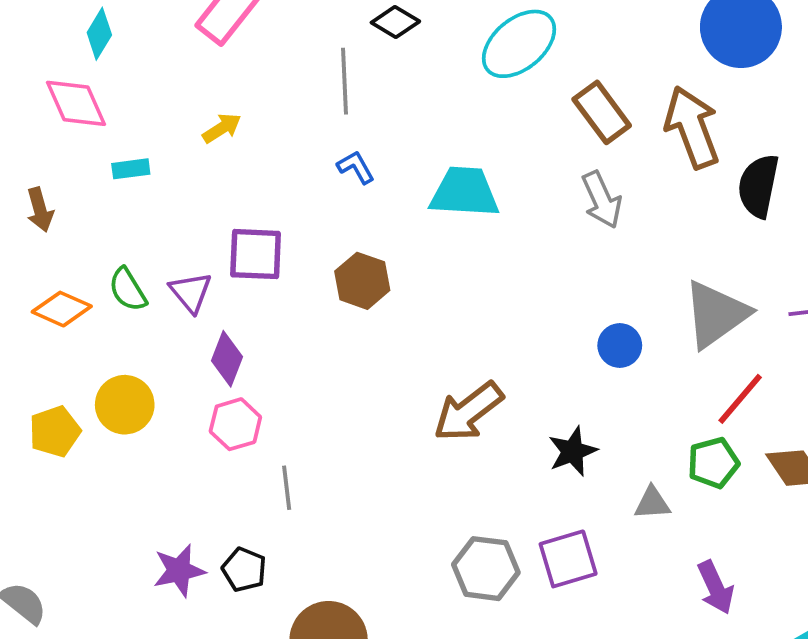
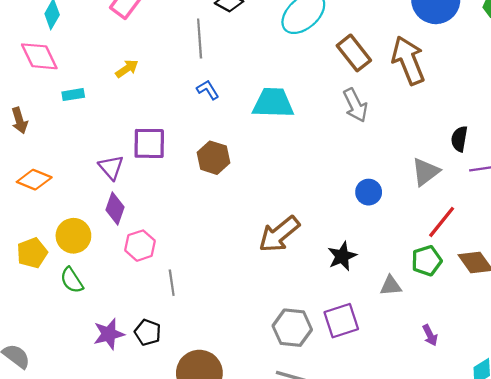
black semicircle: (758, 186) -> (459, 139), moved, size x0.7
green semicircle: (128, 290) -> (72, 280), moved
gray triangle: (716, 314) -> (426, 172), size x0.7
purple diamond: (227, 359) -> (115, 209), moved
purple arrow: (716, 587) -> (430, 335), size x0.7

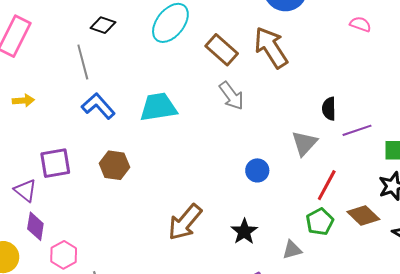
yellow arrow: (127, 69) -> (23, 101), turned 40
blue L-shape: (208, 90) -> (98, 106), size x1.6

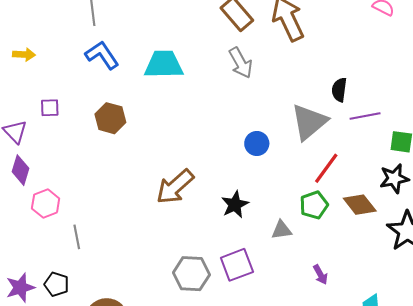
yellow arrow: (23, 101) -> (24, 54), moved
gray triangle: (304, 143) -> (309, 122), size x1.4
purple square: (55, 163) -> (50, 108), size x0.6

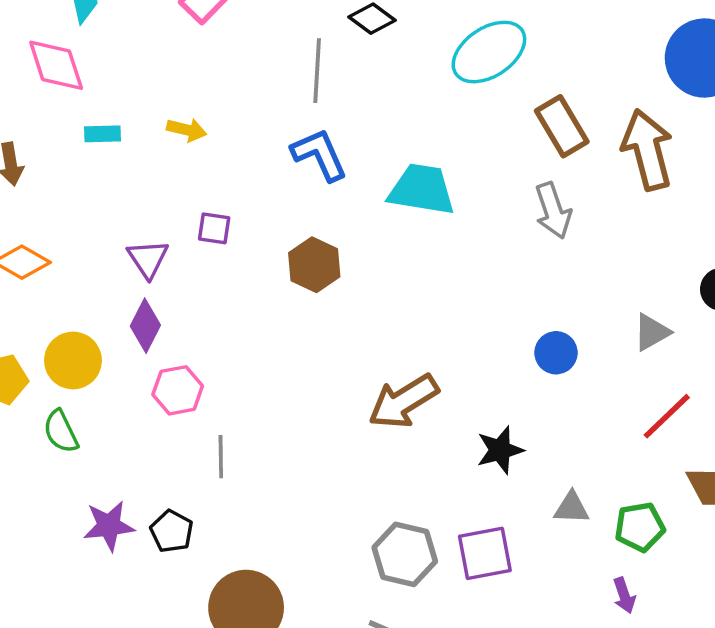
gray triangle: (309, 122) -> (652, 332), size x0.6
green pentagon: (314, 205) -> (640, 527), moved

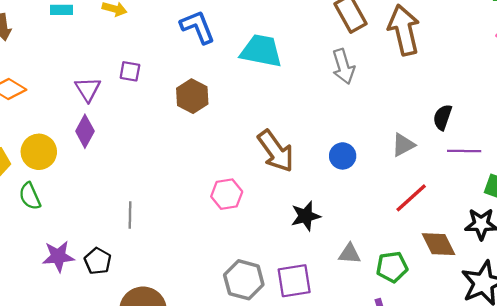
pink hexagon: (178, 390) -> (227, 194), moved
brown arrow: (403, 401) -> (276, 151), moved, turned -96

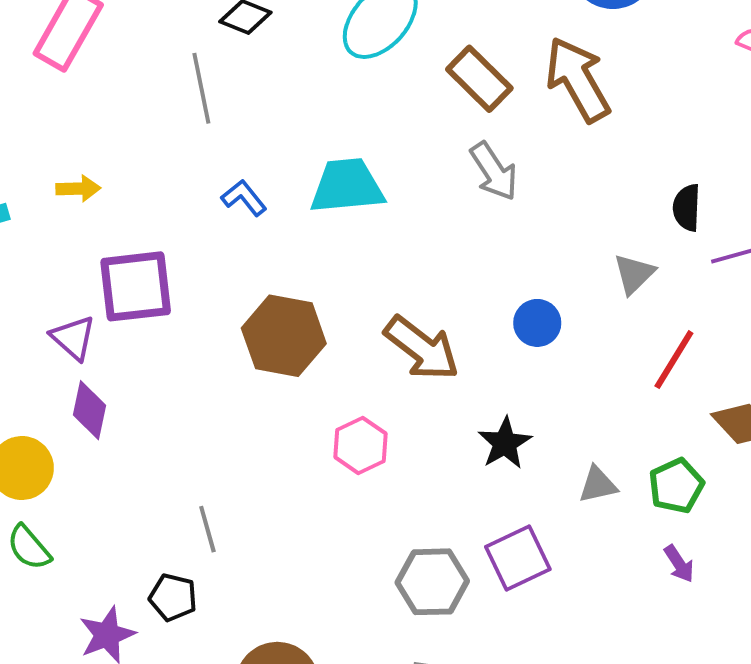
blue L-shape: (198, 27) -> (244, 198), moved, size x0.7
purple square: (130, 71) -> (136, 286), size x2.0
brown hexagon: (192, 96) -> (284, 336), moved, size x1.4
black pentagon: (98, 261) -> (173, 597), moved

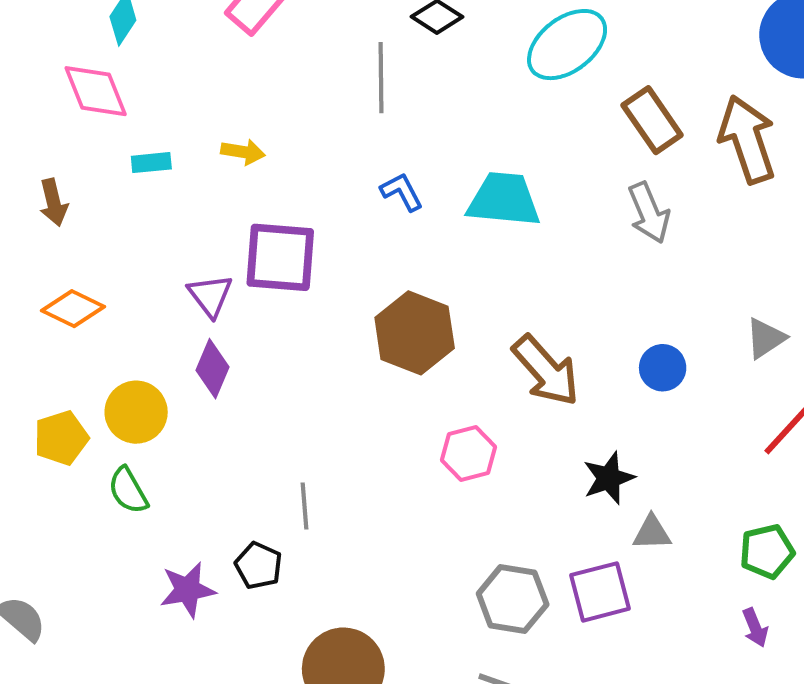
gray triangle: (598, 485) -> (652, 533), moved

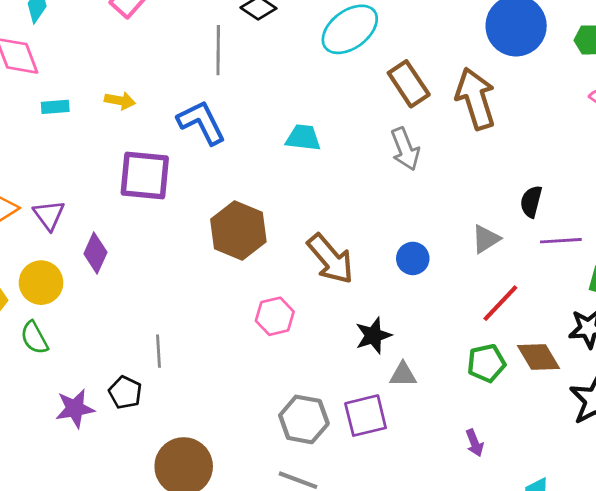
blue L-shape: (402, 192) -> (201, 122), moved, size x1.6
cyan trapezoid: (504, 200) -> (303, 138), size x0.7
purple triangle: (210, 295) -> (49, 215), moved
green pentagon: (767, 551) -> (486, 363), moved

